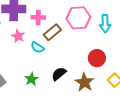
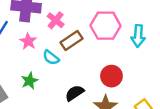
pink cross: (38, 17) -> (56, 20), turned 32
red circle: (97, 58) -> (111, 76), moved
green star: (32, 79) -> (30, 81), moved

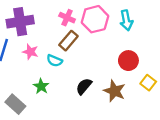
pink cross: (56, 20) -> (67, 18), moved
red circle: (111, 76) -> (128, 61), moved

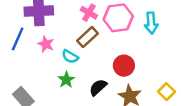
red circle: (128, 61) -> (124, 66), moved
green star: (41, 86) -> (66, 80), moved

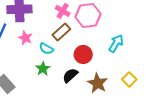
cyan arrow: (151, 23) -> (116, 43), moved, turned -144
red circle: (124, 66) -> (83, 54), moved

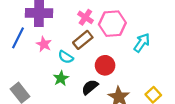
cyan arrow: (116, 43) -> (142, 43), moved

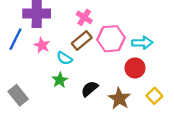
pink hexagon: (112, 24) -> (111, 39), moved
cyan arrow: (142, 43) -> (142, 43), turned 54
red circle: (105, 65) -> (135, 68), moved

